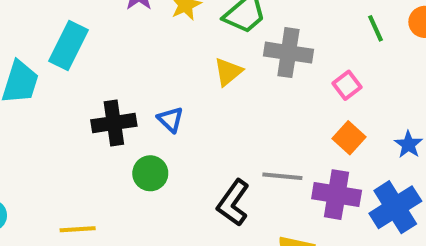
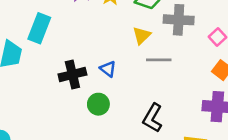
gray line: (282, 176) -> (159, 60), moved

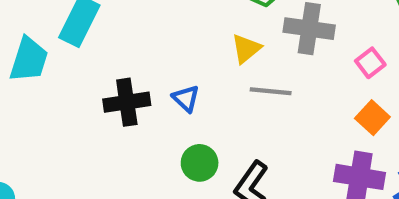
green circle: (98, 104) -> (200, 163), moved

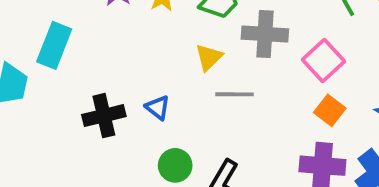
pink square: (370, 63) -> (323, 60), size x1.5

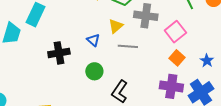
blue triangle: (158, 108) -> (93, 40), moved
green circle: (175, 165) -> (94, 71), moved

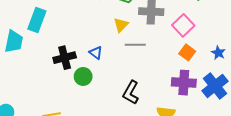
blue triangle: (93, 40) -> (96, 53), moved
green circle: (94, 71) -> (83, 76), moved

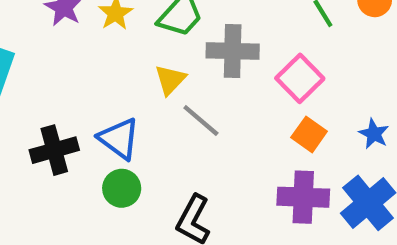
gray line: (135, 45) -> (201, 120), turned 42
blue triangle: (96, 53) -> (119, 139), size x1.5
green circle: (83, 76) -> (122, 188), moved

